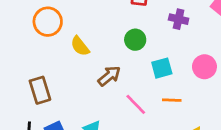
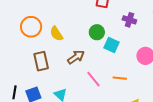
orange circle: (48, 22) -> (31, 27), moved
cyan square: (162, 68) -> (111, 45), moved, turned 35
brown rectangle: (40, 90) -> (41, 61), moved

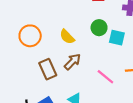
yellow semicircle: (56, 34) -> (67, 37), moved
brown arrow: (76, 57) -> (72, 62), moved

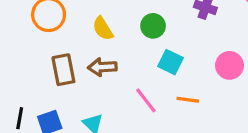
cyan square: (117, 38) -> (171, 62), moved
brown arrow: (72, 62) -> (102, 67), turned -150

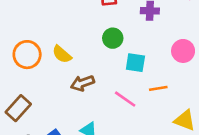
yellow semicircle: (103, 29) -> (62, 54), moved
brown rectangle: (63, 70) -> (18, 108), moved, turned 70

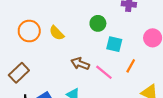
brown arrow: (82, 83) -> (80, 64), moved, turned 36
orange line: (158, 88) -> (131, 66), turned -56

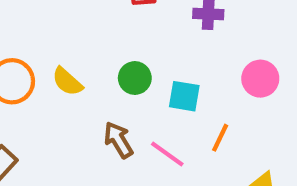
green circle: (98, 23) -> (135, 78), moved
brown arrow: (80, 64) -> (118, 140), turned 42

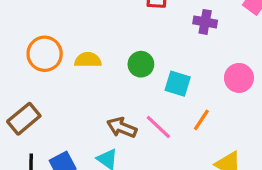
yellow semicircle: (67, 82) -> (88, 60), turned 130
brown arrow: (118, 140) -> (122, 127), moved, turned -44

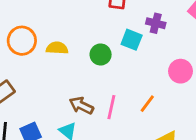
cyan square: (178, 84) -> (132, 40), moved
pink line: (158, 127) -> (111, 107), turned 55

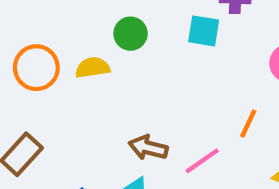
green circle: (101, 55) -> (131, 34), moved
pink line: (111, 107) -> (202, 161), moved, turned 55

